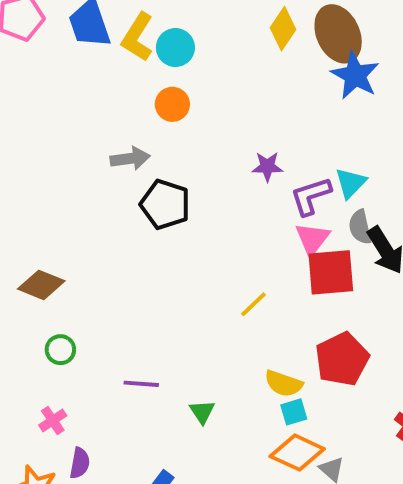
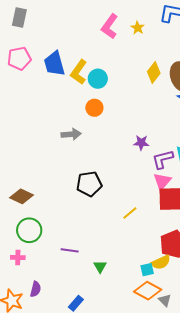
black pentagon: (165, 204) -> (89, 184), moved, turned -30
green circle: (60, 350) -> (29, 230), size x1.6
yellow semicircle: (284, 384) -> (161, 262), moved, turned -48
pink cross: (53, 420) -> (18, 258), moved, turned 32

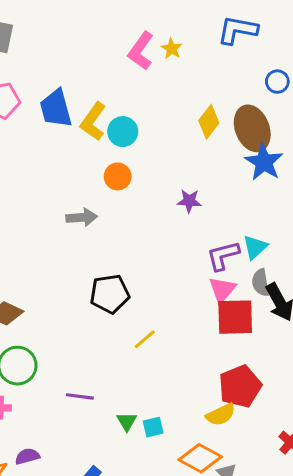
yellow star: (138, 28) -> (172, 49), moved
purple star: (141, 143) -> (189, 201), moved
yellow line: (130, 213) -> (145, 339), moved
cyan square: (147, 270) -> (153, 427), moved
purple semicircle: (36, 289) -> (27, 456), turned -119

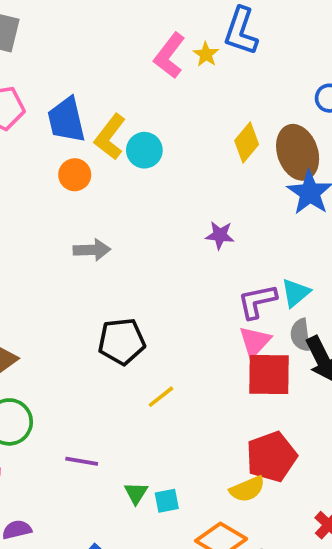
blue L-shape: (237, 30) -> (241, 31), moved, turned -84
orange circle: (118, 176) -> (75, 175), moved

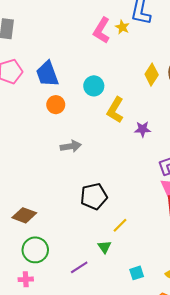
yellow L-shape: (110, 137) -> (115, 110), moved
purple line: (82, 461) -> (79, 267), turned -36
green triangle: (136, 493) -> (104, 247), moved
cyan square: (167, 501) -> (137, 273), moved

